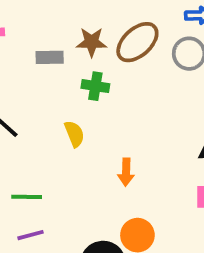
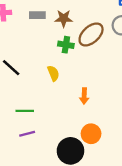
brown ellipse: (137, 42) -> (91, 34), moved
gray rectangle: (50, 57) -> (37, 15), moved

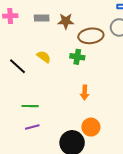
brown ellipse: (91, 34) -> (91, 36), turned 35
green cross: (66, 45) -> (77, 57), moved
yellow semicircle: (53, 73) -> (44, 57), moved, turned -32

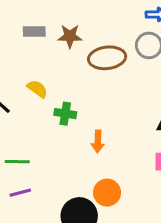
green cross: (77, 57) -> (65, 114), moved

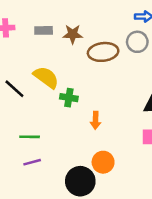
yellow semicircle: (37, 89) -> (46, 77), size x1.5

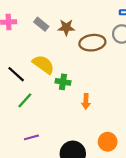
gray rectangle: (44, 30) -> (41, 24), turned 40
green line: (30, 137) -> (25, 100), moved, turned -49
orange circle: (103, 162) -> (108, 142), moved

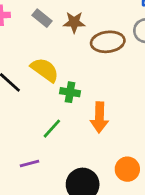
green line: (25, 100) -> (52, 129), moved
orange arrow: (86, 101) -> (99, 117), size x1.5

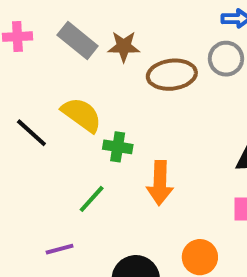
gray rectangle: (42, 18) -> (78, 41), size x1.4

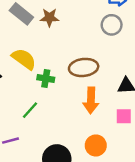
brown ellipse: (172, 75) -> (84, 67), moved
orange arrow: (160, 183) -> (91, 100), moved

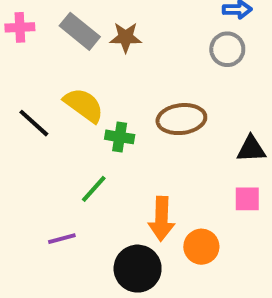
orange arrow: (91, 100) -> (162, 219), moved

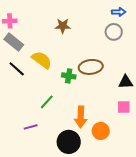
gray rectangle: (80, 31) -> (14, 42), moved
green cross: (120, 137) -> (69, 76), moved

